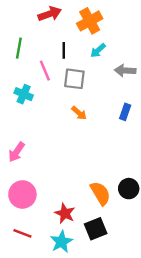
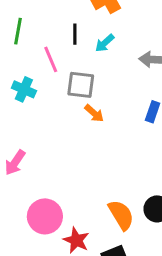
cyan arrow: (98, 50) -> (105, 43), moved
gray square: (74, 79) -> (81, 85), moved
pink circle: (22, 194) -> (45, 216), moved

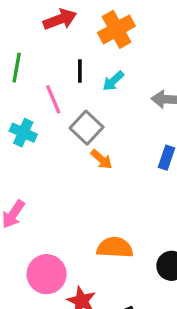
gray square: (81, 85) -> (87, 128), turned 36
orange semicircle: (121, 215) -> (115, 248), moved, turned -56

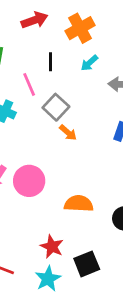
cyan arrow: (113, 81) -> (89, 63), moved
pink circle: (47, 274) -> (29, 181), moved

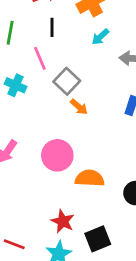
black line: (51, 62) -> (52, 27), moved
pink circle: (29, 181) -> (57, 155), moved

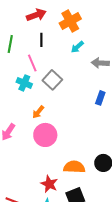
cyan cross: (16, 85) -> (24, 83), moved
orange arrow: (79, 107) -> (38, 112), moved, turned 88
orange semicircle: (90, 178) -> (74, 167), moved

